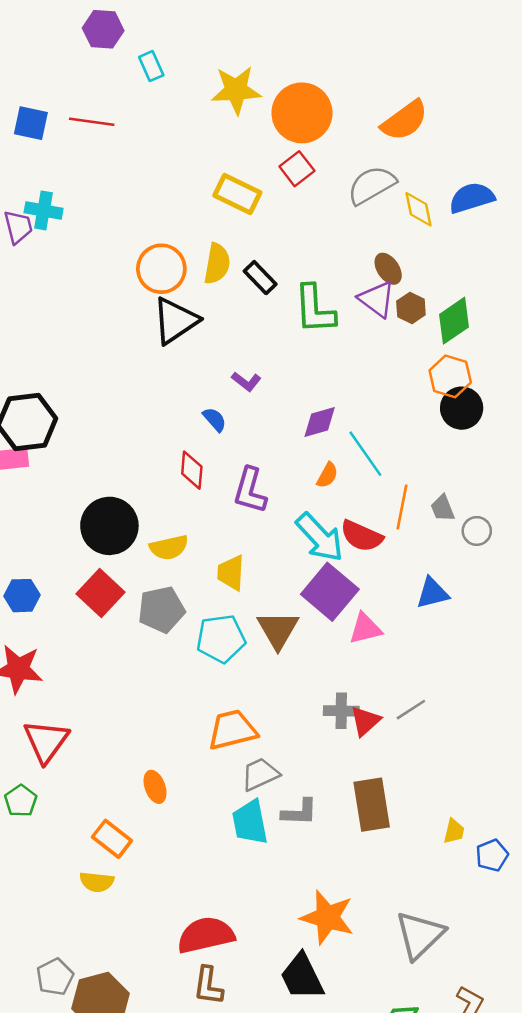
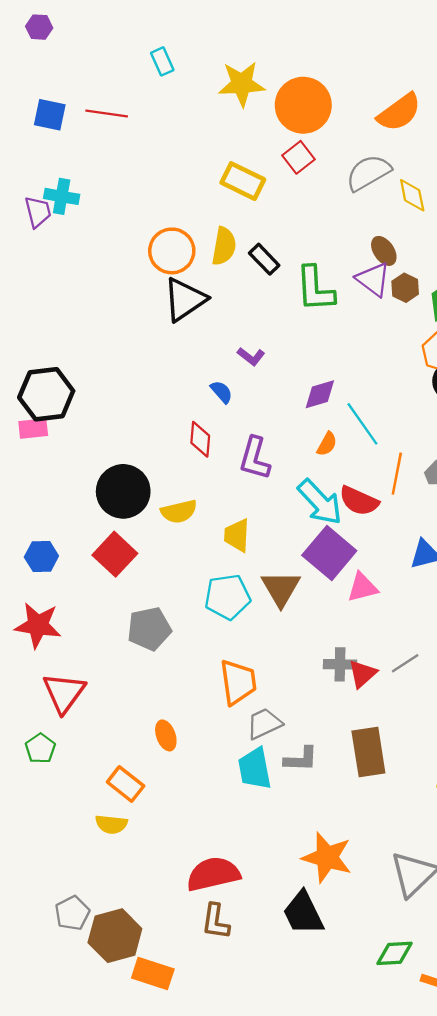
purple hexagon: (103, 29) -> (39, 27), moved, size x0.7
gray pentagon: (161, 610) -> (149, 629), moved
orange trapezoid: (232, 730) -> (238, 682), turned 96

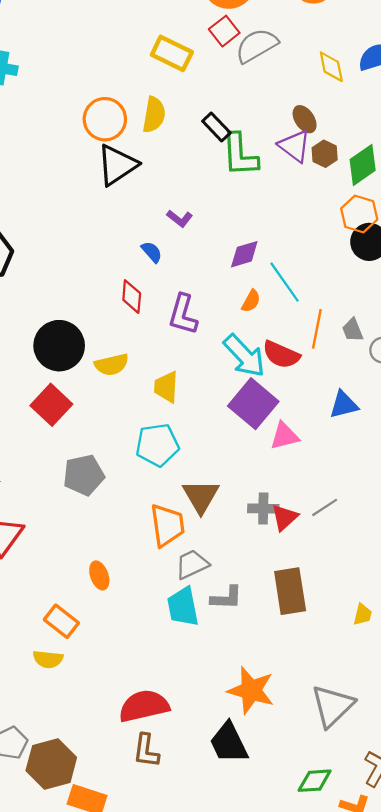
gray semicircle: (368, 173) -> (257, 46), moved
black rectangle: (264, 259) -> (216, 127), moved
brown triangle: (281, 589) -> (201, 496), moved

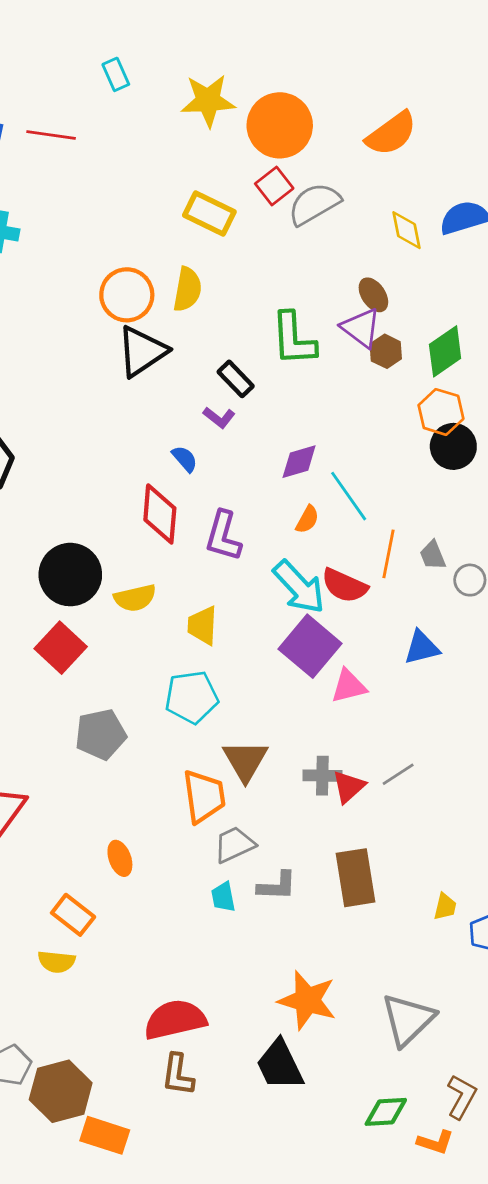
black rectangle: (216, 127) -> (236, 379), moved
brown hexagon: (325, 154) -> (386, 351), moved
red diamond: (132, 297) -> (160, 514), size x1.4
cyan trapezoid: (183, 607) -> (223, 897), size x0.6

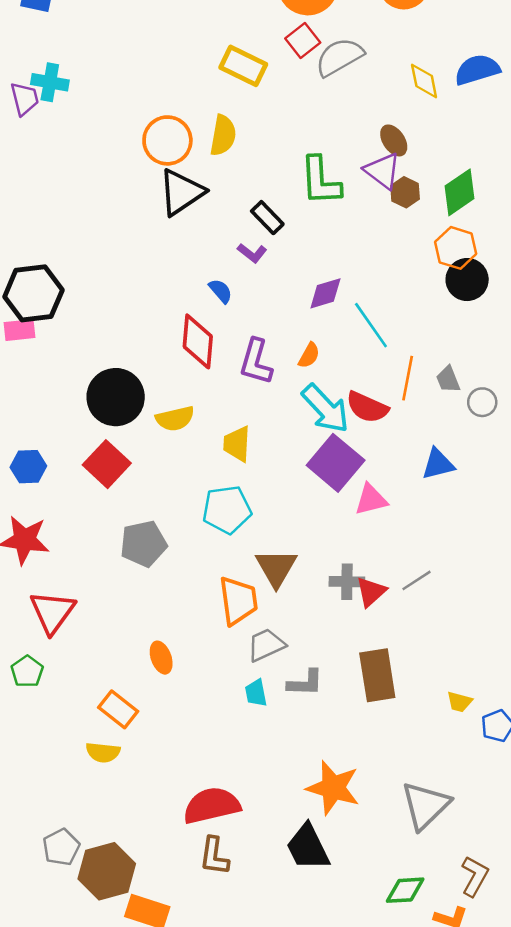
orange semicircle: (307, 519) -> (309, 355), moved
yellow trapezoid: (445, 907) -> (459, 702), turned 92

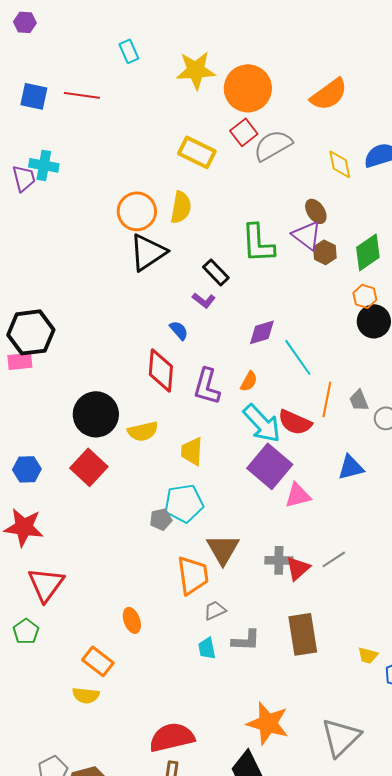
orange hexagon: (456, 248) -> (365, 296), size x0.7
gray pentagon: (143, 544) -> (161, 519), moved, size x0.6
gray trapezoid: (266, 645) -> (215, 610), size x0.7

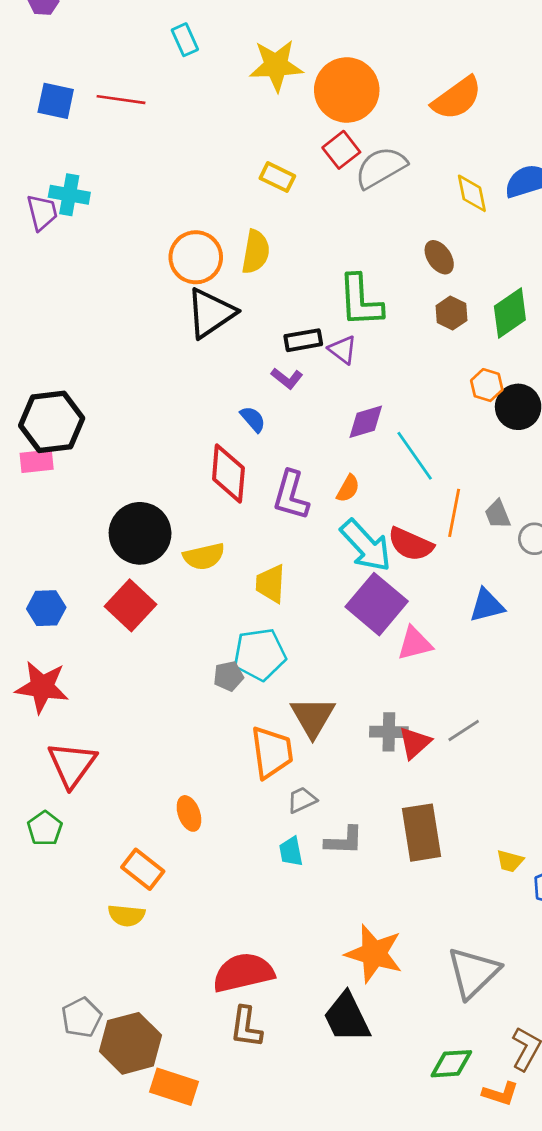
yellow rectangle: (197, 152) -> (277, 177), size x0.7
purple triangle: (307, 235) -> (343, 350), moved, size x0.7
black rectangle: (216, 272) -> (303, 340), turned -56
orange hexagon: (365, 296) -> (487, 385), moved

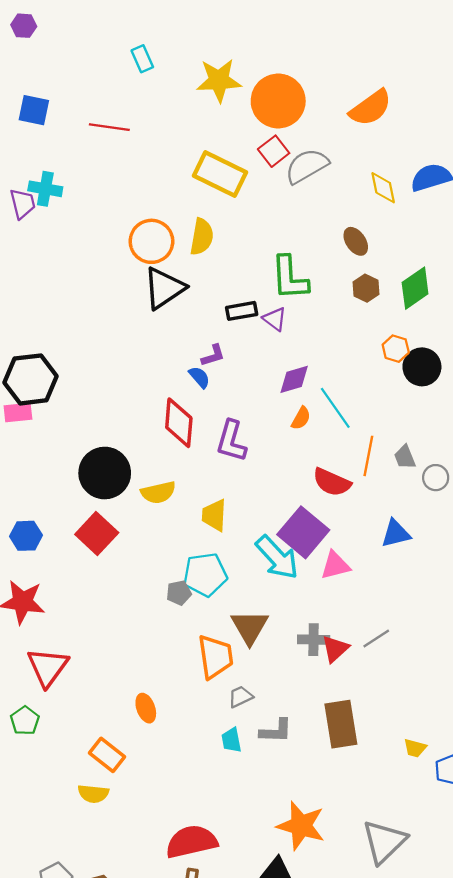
red line: (121, 100) -> (109, 127), moved
yellow rectangle: (277, 177) -> (220, 174), size x1.8
purple L-shape: (287, 378) -> (213, 355), moved, turned -55
orange semicircle: (348, 488) -> (301, 418), moved
cyan arrow: (366, 546) -> (277, 557), moved

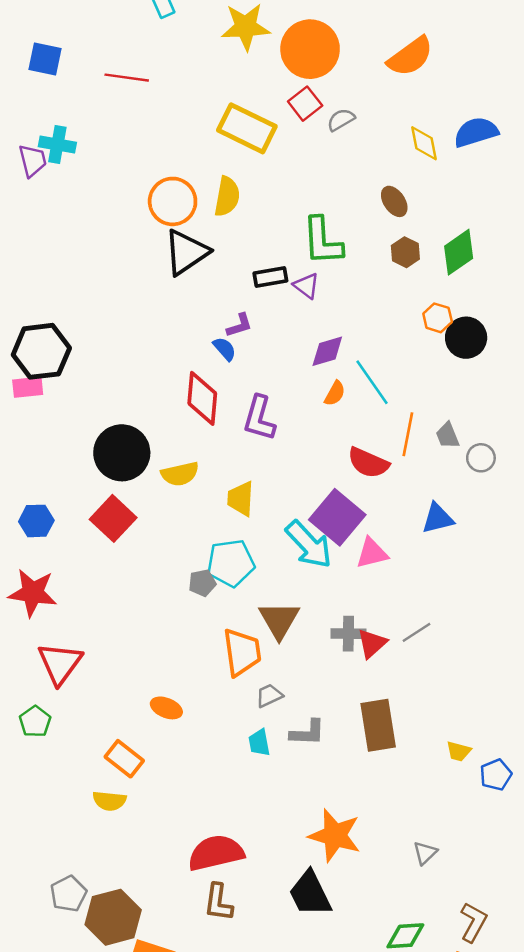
gray semicircle: (307, 166) -> (341, 120), size x0.6
orange ellipse: (146, 708) -> (166, 708), turned -48
gray triangle: (384, 842) -> (425, 853), size x0.5

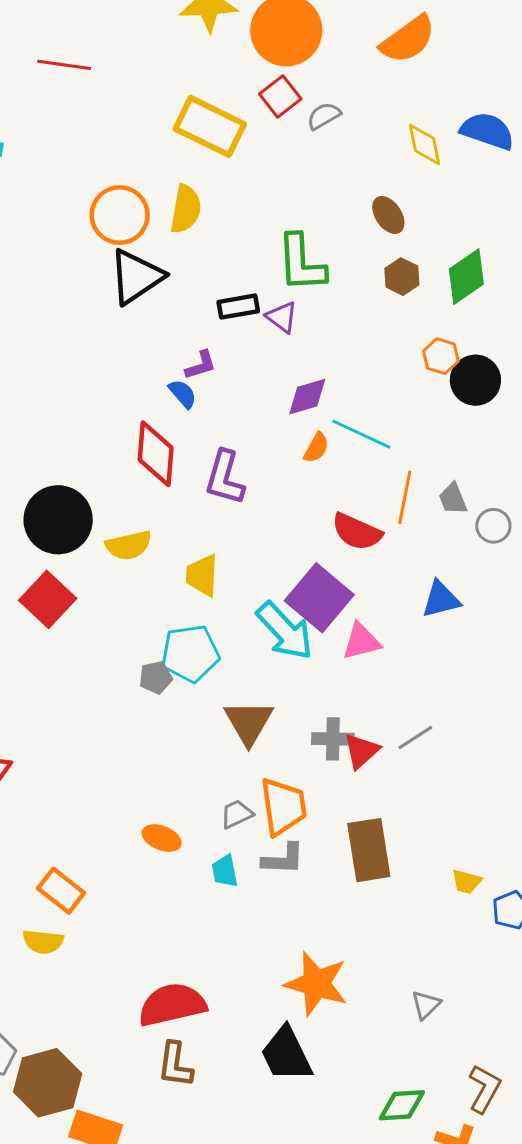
blue semicircle: (476, 132) -> (487, 131), turned 36
cyan line: (372, 382) -> (361, 434), turned -30
orange trapezoid: (242, 652) -> (283, 807), moved
orange ellipse: (166, 708) -> (162, 838), moved

